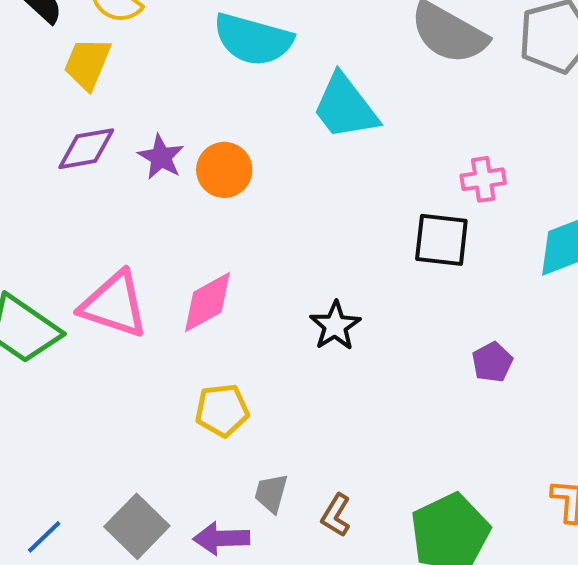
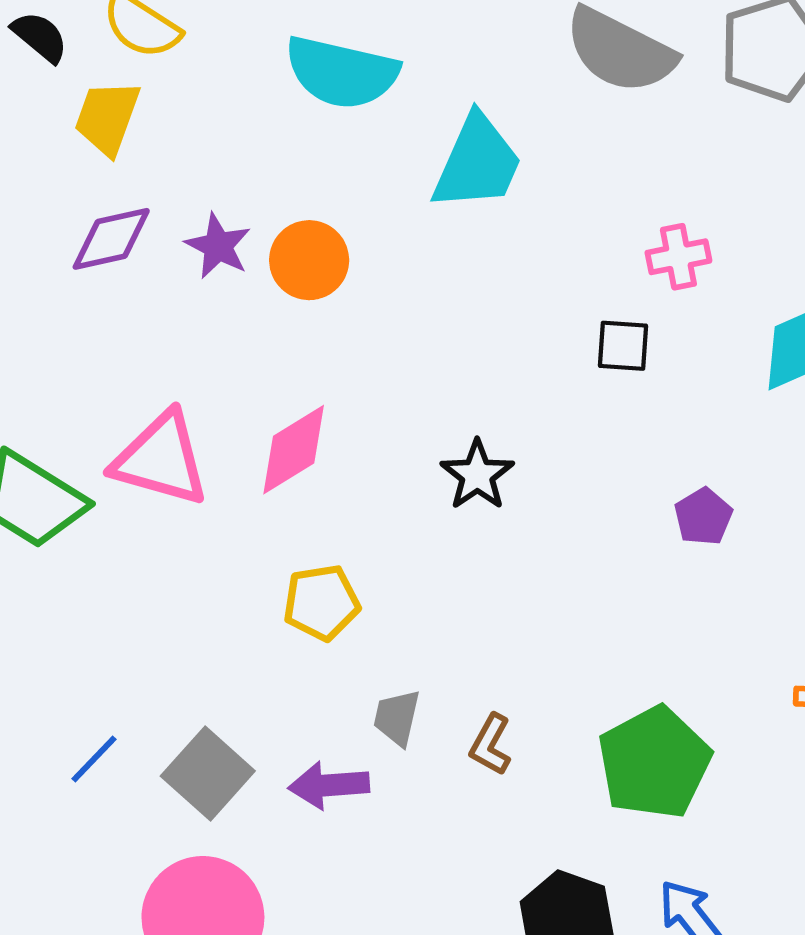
cyan trapezoid: (345, 107) -> (477, 163), turned -116
black square: (441, 240) -> (623, 346), size x0.7
blue line: (44, 537) -> (94, 759), moved

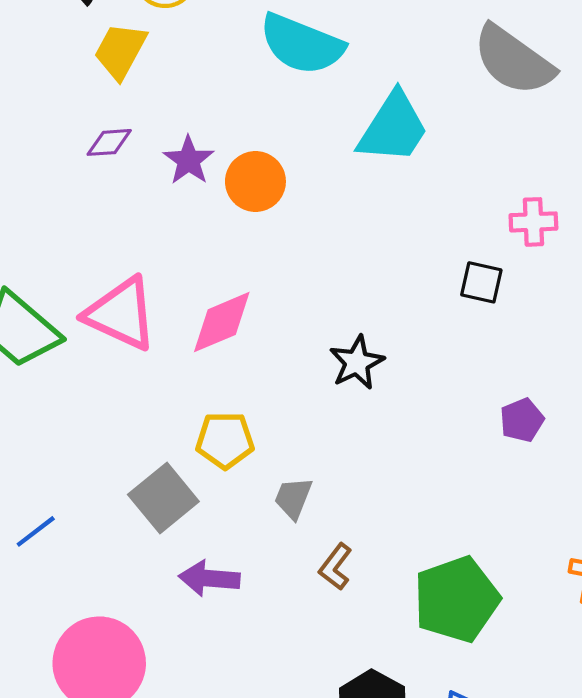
purple diamond: (111, 239) -> (109, 142), size x0.7
gray trapezoid: (397, 718) -> (293, 498), moved
gray square: (208, 773) -> (163, 498), moved

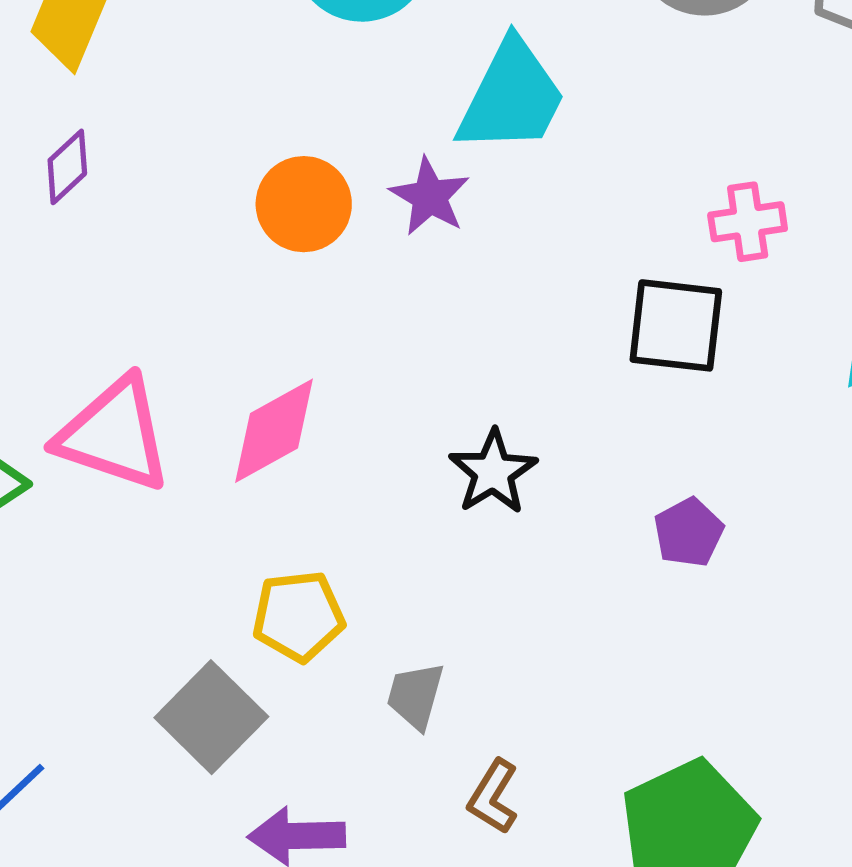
purple diamond: (109, 142) -> (67, 167), turned -33
purple star: (189, 160) -> (430, 197), moved
black square: (481, 282) -> (676, 325), size x1.5
purple pentagon: (522, 420) -> (689, 532), moved

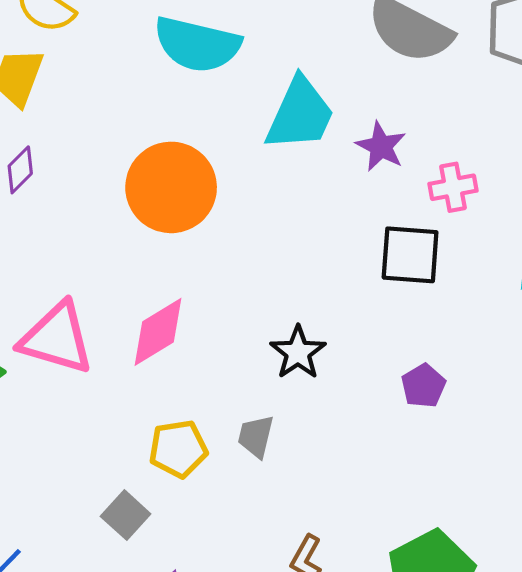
purple star: (430, 197) -> (381, 146), moved
orange circle: (304, 204) -> (171, 187), size x1.5
gray trapezoid: (415, 696) -> (256, 436), moved
gray square: (211, 717) -> (126, 515), size x0.7

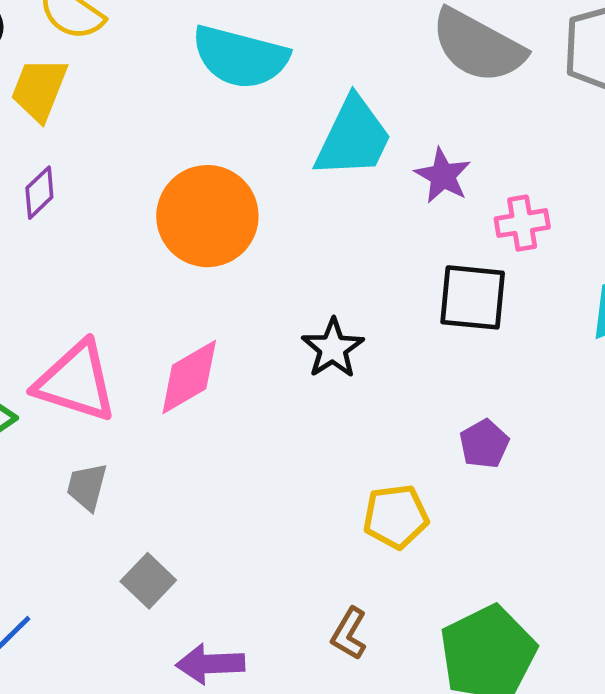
black star: (298, 352) -> (333, 348), moved
gray trapezoid: (256, 436) -> (87, 487), moved
yellow pentagon: (178, 449) -> (396, 517), moved

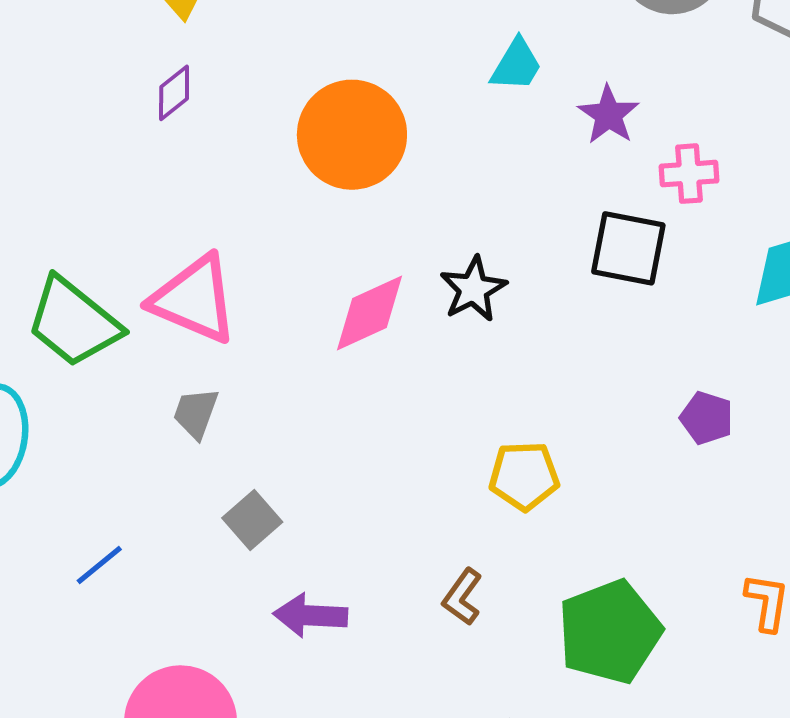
cyan trapezoid: (353, 138) -> (516, 65), size x0.6
pink diamond: (189, 377) -> (370, 313), moved
purple pentagon: (484, 444) -> (707, 418), moved, turned -30

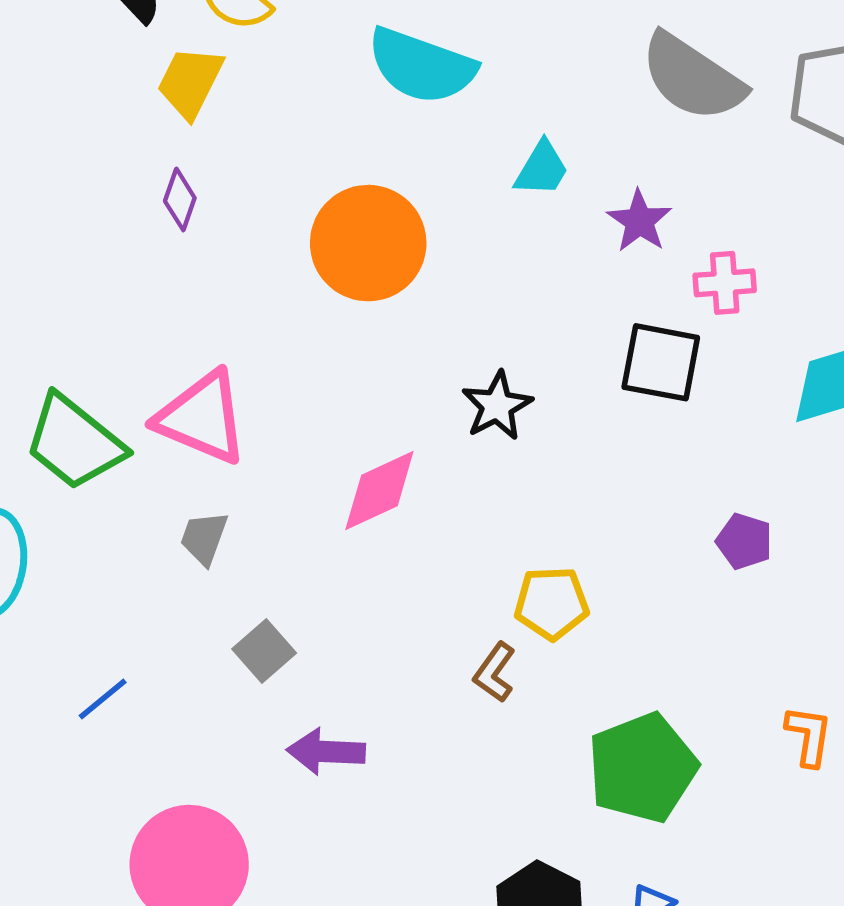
purple diamond: (174, 93) -> (180, 199), turned -32
pink diamond: (370, 313) -> (379, 491), moved
brown L-shape: (462, 597) -> (495, 672), moved

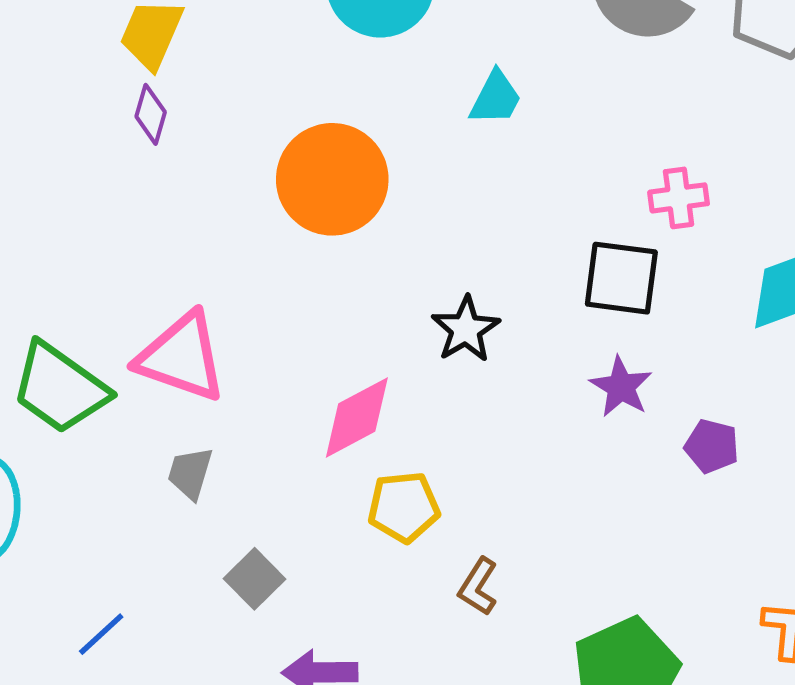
purple diamond: (180, 199) -> (151, 114), moved
purple star: (639, 221) -> (621, 387), moved
yellow pentagon: (551, 603) -> (404, 507), moved

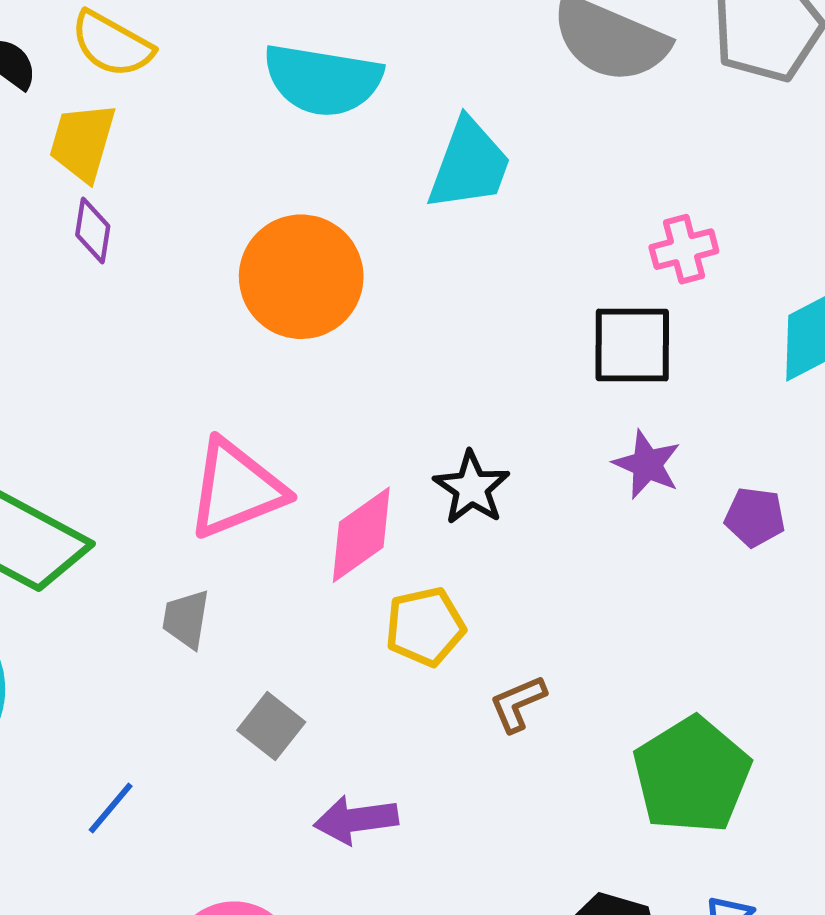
cyan trapezoid: (496, 98) -> (469, 165), size x1.5
black star: (466, 329) -> (472, 488), moved
pink triangle: (182, 357) -> (236, 489), moved, turned -34
brown L-shape: (478, 587) -> (518, 704), turned 42

